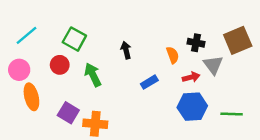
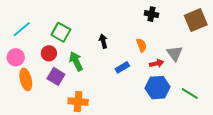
brown square: (238, 40) -> (196, 20), moved
black cross: (196, 43) -> (151, 14), moved
purple square: (68, 113) -> (56, 76), moved
green line: (232, 114) -> (190, 94), turned 30

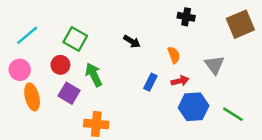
black arrow: (103, 41) -> (132, 41), moved, turned 136
red arrow: (157, 63) -> (180, 81), moved
blue rectangle: (122, 67) -> (150, 82), turned -32

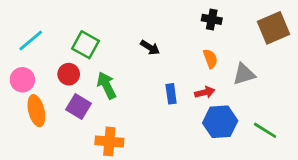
orange semicircle: (174, 55) -> (210, 59), moved
gray triangle: (214, 65) -> (244, 74), turned 50
blue rectangle: (150, 82) -> (171, 94), turned -35

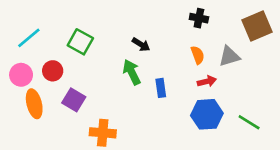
red circle: (69, 74) -> (53, 71), moved
gray triangle: (244, 74) -> (229, 56), moved
green arrow: (107, 85) -> (132, 72), moved
red arrow: (205, 92) -> (207, 81), moved

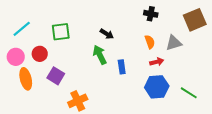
green square: (80, 42) -> (61, 32), turned -36
orange cross: (103, 133) -> (78, 101), turned -30

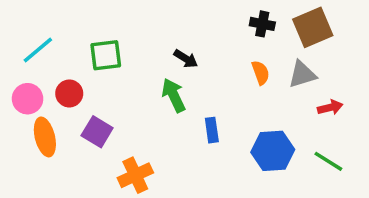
brown square: (195, 20) -> (313, 27), moved
red arrow: (157, 62) -> (330, 107), moved
blue rectangle: (122, 67) -> (212, 130), moved

